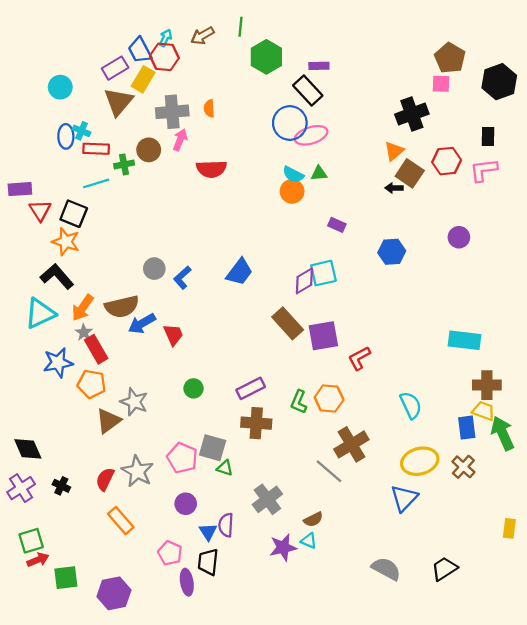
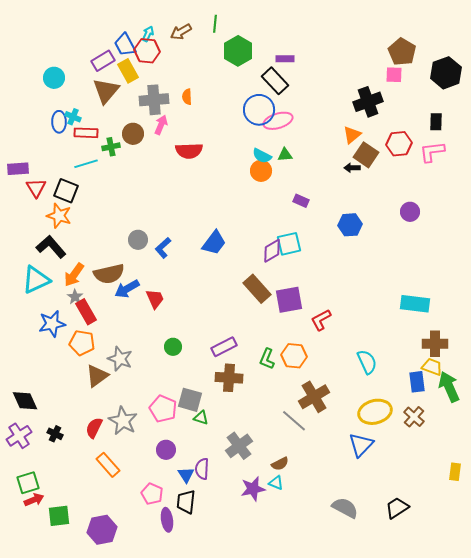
yellow rectangle: (143, 79) -> (128, 71), turned -60

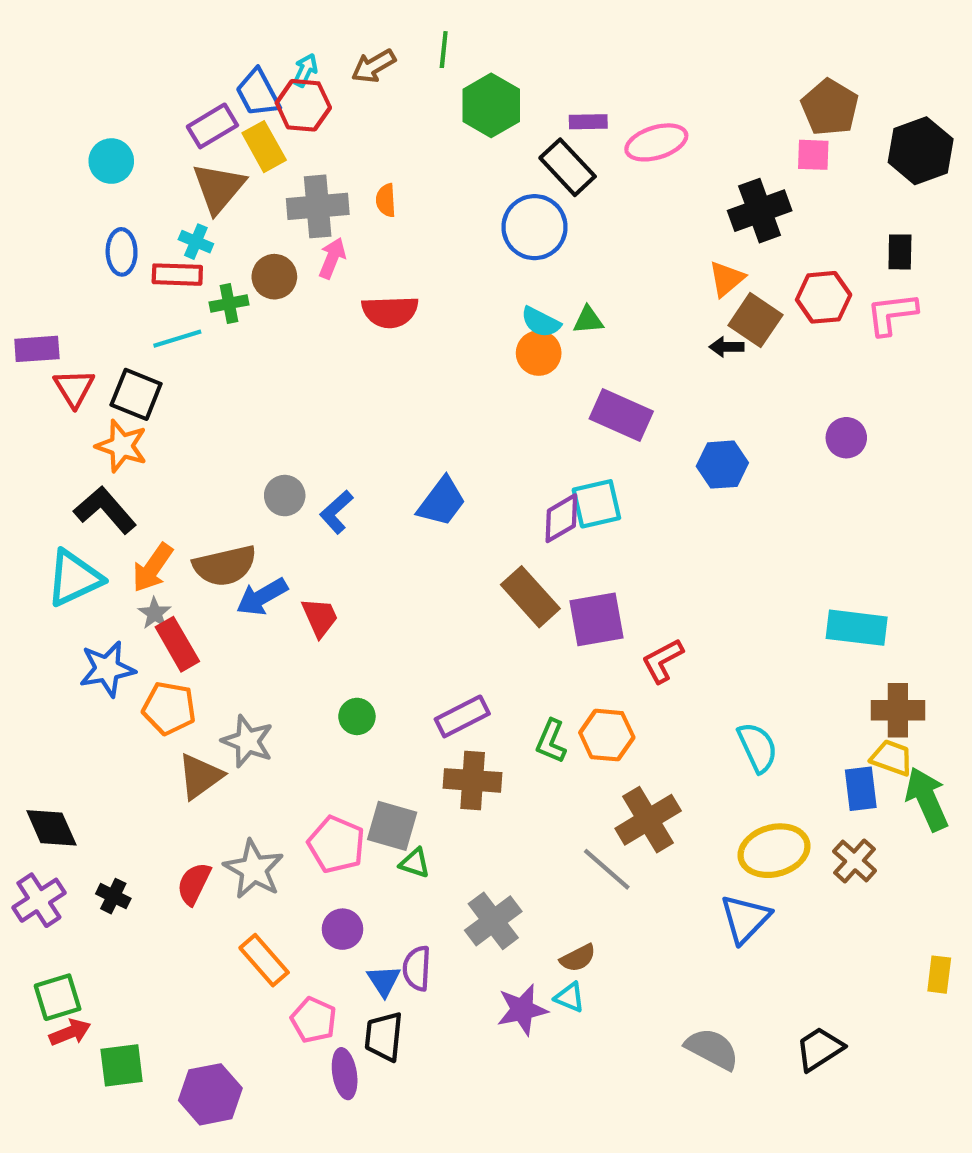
cyan cross: (73, 117) -> (196, 242), moved
pink ellipse: (278, 121) -> (656, 142), moved
purple rectangle: (301, 201) -> (621, 415), size x1.8
orange rectangle: (108, 465) -> (264, 960), moved

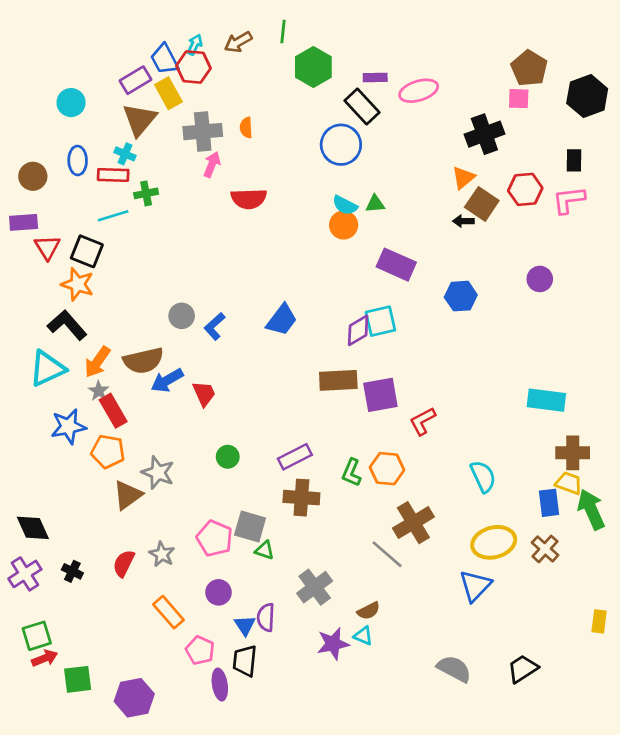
brown circle: (274, 277) -> (33, 176), moved
brown rectangle: (530, 597) -> (338, 380), turned -51
gray star: (254, 869) -> (162, 554), size x0.7

